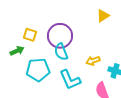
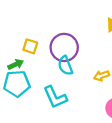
cyan pentagon: (38, 70) -> (17, 84), moved
cyan L-shape: (70, 80) -> (55, 97), moved

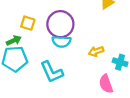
cyan semicircle: (65, 66) -> (61, 42), turned -66

